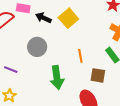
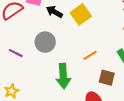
orange line: (80, 56) -> (90, 55), turned 64
purple line: (11, 70) -> (16, 53), moved

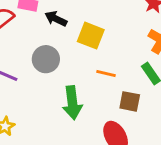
yellow square: (81, 14) -> (91, 36), moved, turned -30
orange line: (90, 55) -> (106, 73), turned 48

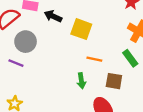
gray circle: (46, 59) -> (26, 42), moved
green arrow: (72, 103) -> (81, 81), moved, size x0.6

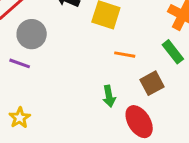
green arrow: (81, 81) -> (109, 96), moved
brown square: (114, 81) -> (152, 83), turned -36

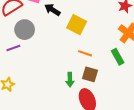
purple line: (20, 63) -> (13, 48), turned -48
brown square: (152, 83) -> (90, 74), moved, turned 35

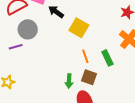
orange line: (85, 53) -> (85, 56), turned 48
green rectangle: (118, 57) -> (107, 58), moved

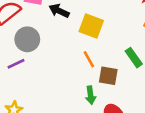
orange line: (85, 56) -> (89, 59), moved
brown square: (89, 77) -> (108, 76), moved

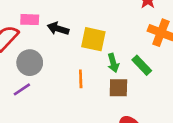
orange line: (89, 59) -> (81, 79), moved, turned 36
green arrow: (91, 95) -> (113, 63), moved

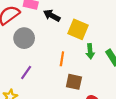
brown square: (118, 88) -> (74, 82), moved
purple line: (22, 89) -> (26, 72), moved, turned -32

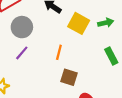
green arrow: (90, 51) -> (106, 23), moved, turned -104
purple line: (26, 72) -> (22, 53), moved

